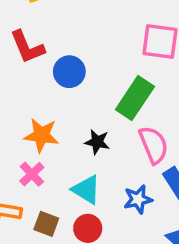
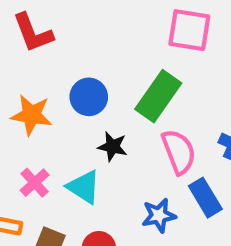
blue circle: (69, 72) -> (89, 97), moved
orange star: (41, 135) -> (31, 115), moved
cyan triangle: (86, 190) -> (84, 187), moved

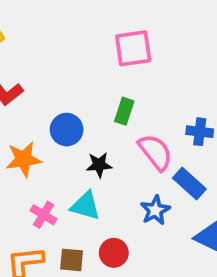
green rectangle: (158, 96) -> (124, 111), size x0.6

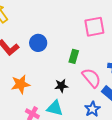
pink square: (133, 48) -> (94, 27), moved
blue circle: (67, 130) -> (38, 43), moved

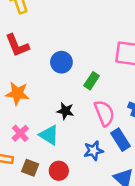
blue circle: (38, 43) -> (61, 62), moved

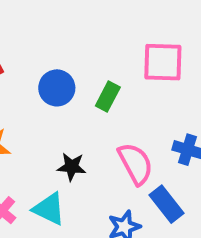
green rectangle: (92, 81) -> (108, 97), moved

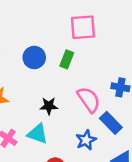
pink square: (163, 62) -> (83, 27), moved

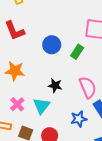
cyan triangle: (38, 134) -> (41, 106), turned 36

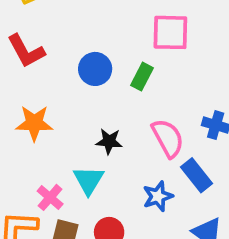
pink cross: (17, 104) -> (50, 197), moved

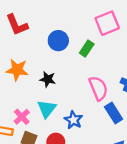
pink square: (170, 32) -> (107, 23), turned -30
black star: (109, 141) -> (48, 79), moved
blue star: (158, 196) -> (73, 120), moved, turned -30

